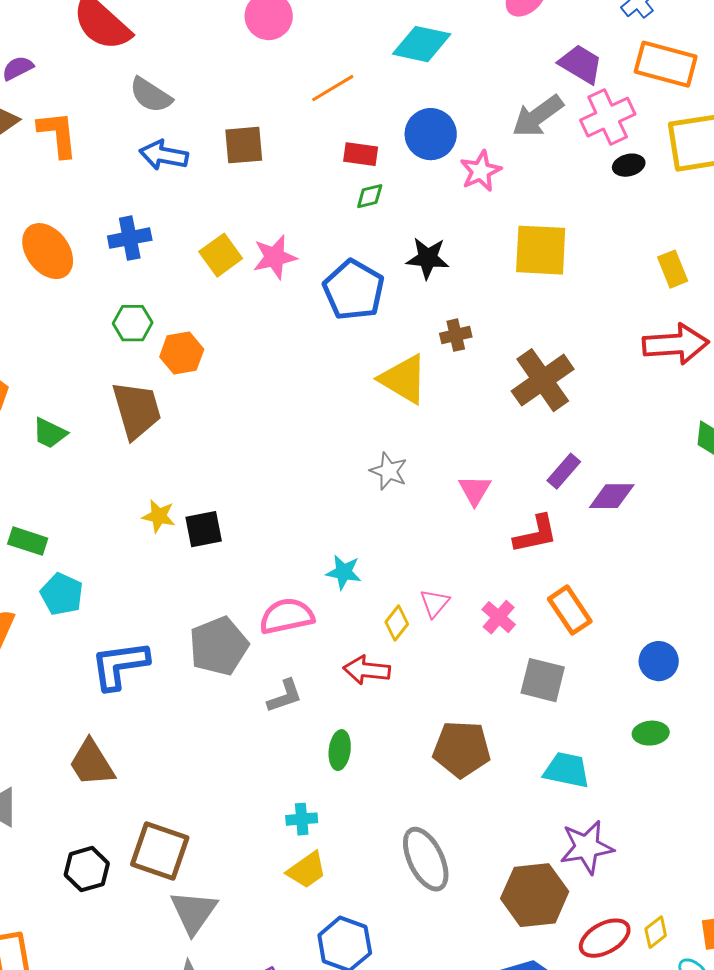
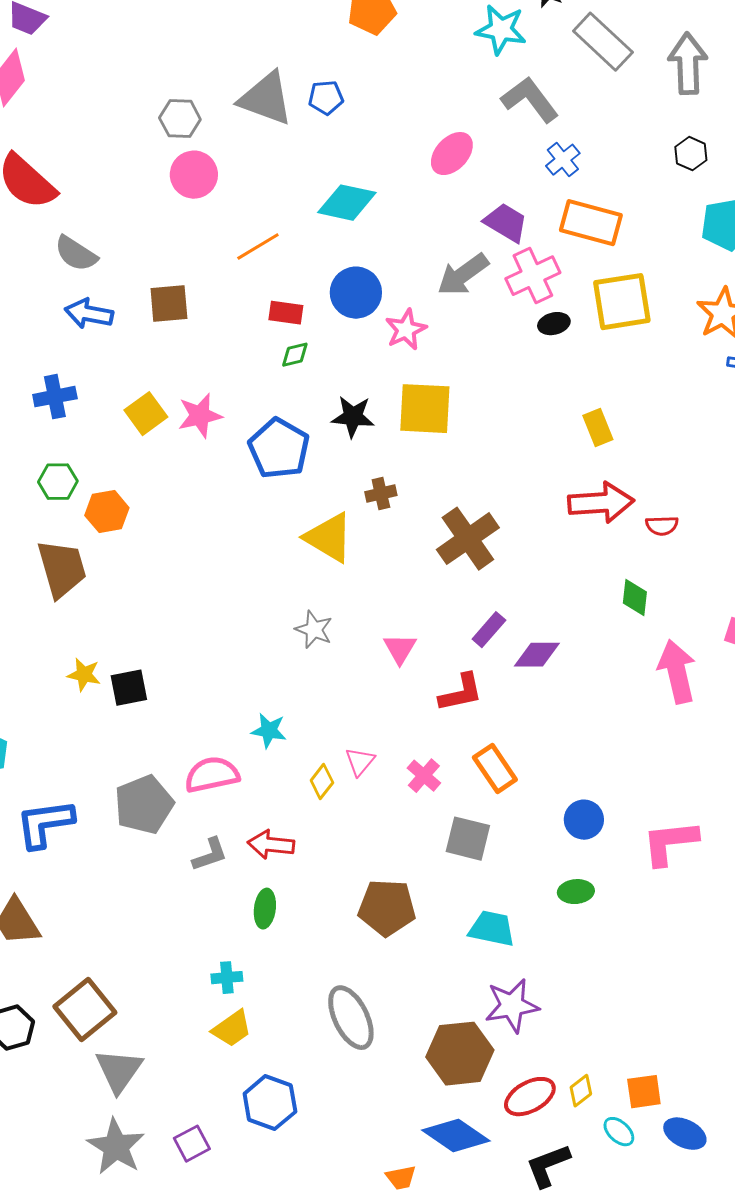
yellow square: (541, 250) -> (425, 409), moved
red arrow: (367, 670) -> (271, 845), moved
brown square: (160, 851) -> (85, 1010), turned 32

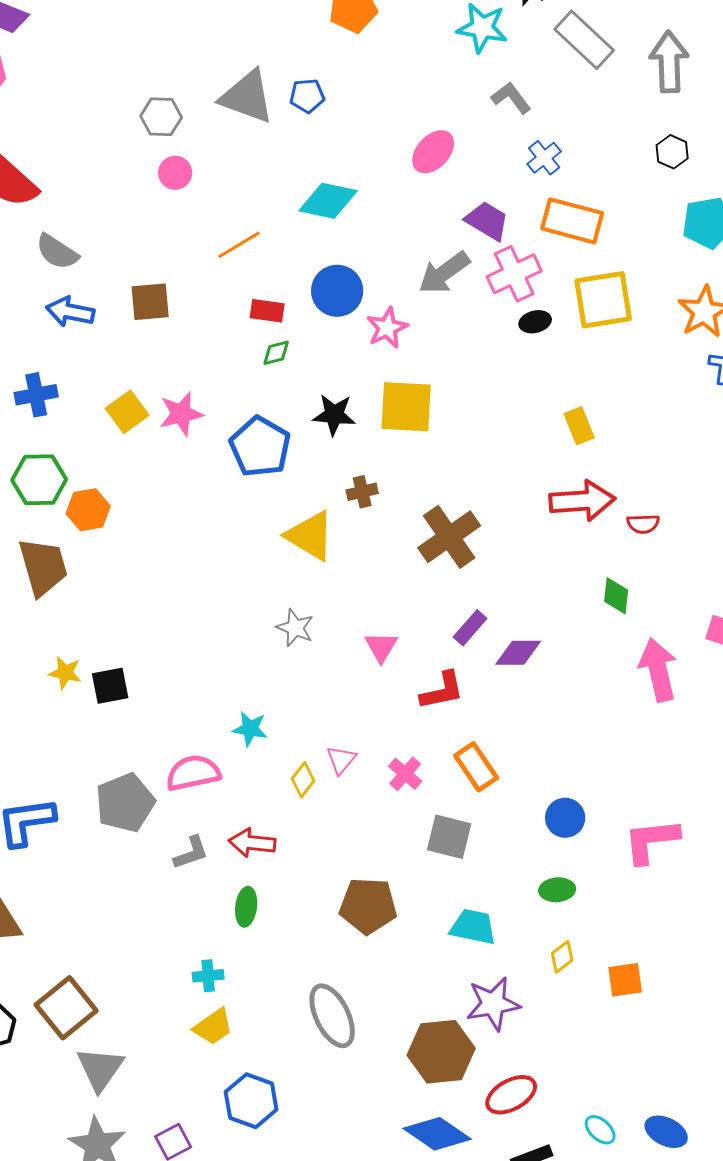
gray L-shape: (530, 100) -> (511, 98), size x0.7
pink circle: (194, 175) -> (175, 173), size x0.7
green hexagon: (58, 482) -> (39, 480), size x1.4
yellow diamond: (581, 1091) -> (562, 957), moved
orange square: (644, 1092) -> (625, 980), moved

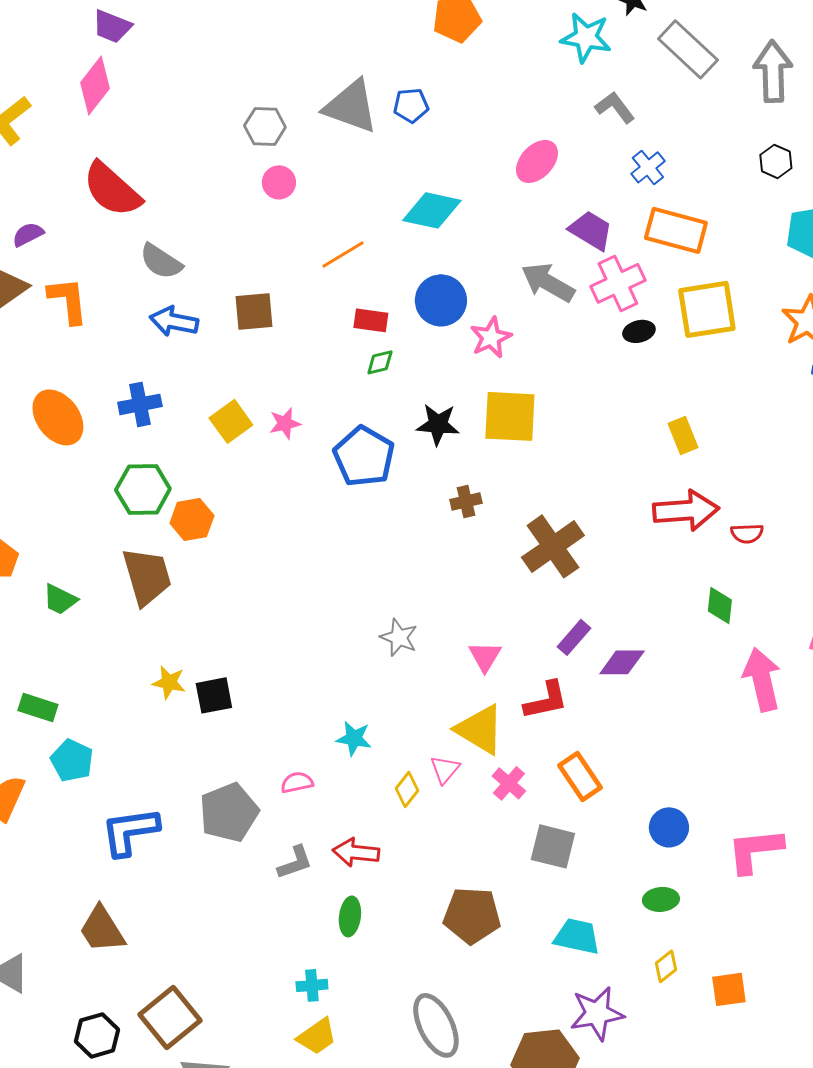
gray arrow: (444, 273) -> (548, 282), turned 66
pink star: (181, 414) -> (285, 423), size x0.7
yellow triangle: (310, 536) -> (480, 729), moved
pink semicircle: (193, 773) -> (297, 782), size x0.6

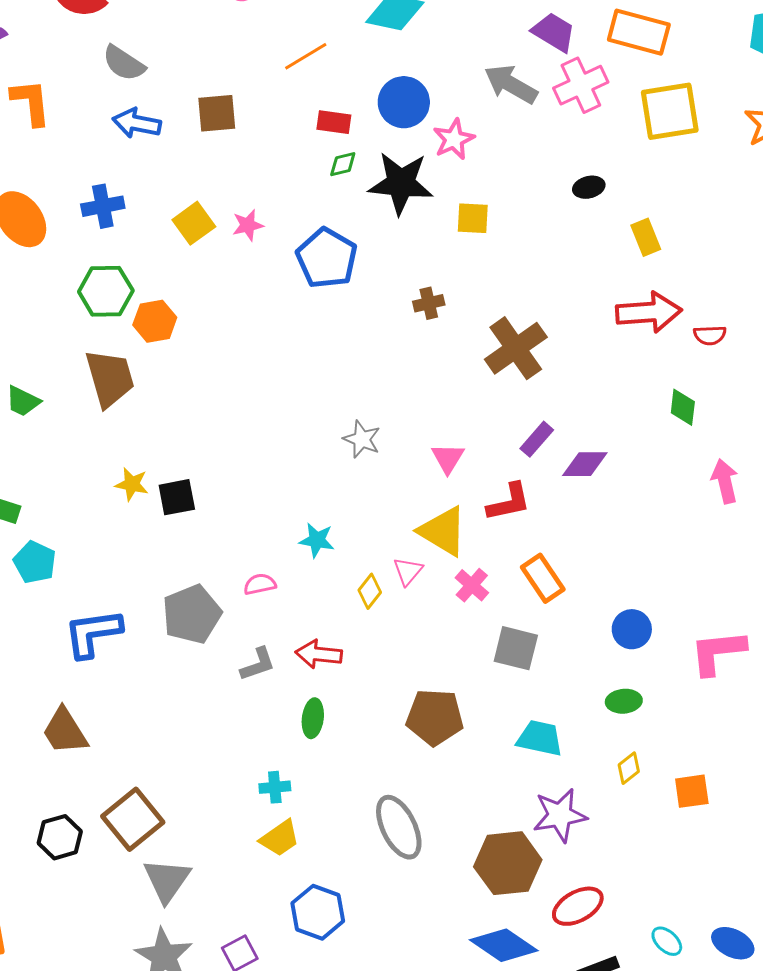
black ellipse: (639, 331) -> (589, 187), moved
yellow square: (510, 416) -> (473, 218), size x0.6
black star: (438, 424) -> (401, 183), moved, size x1.5
pink arrow: (762, 679) -> (725, 481), size x0.7

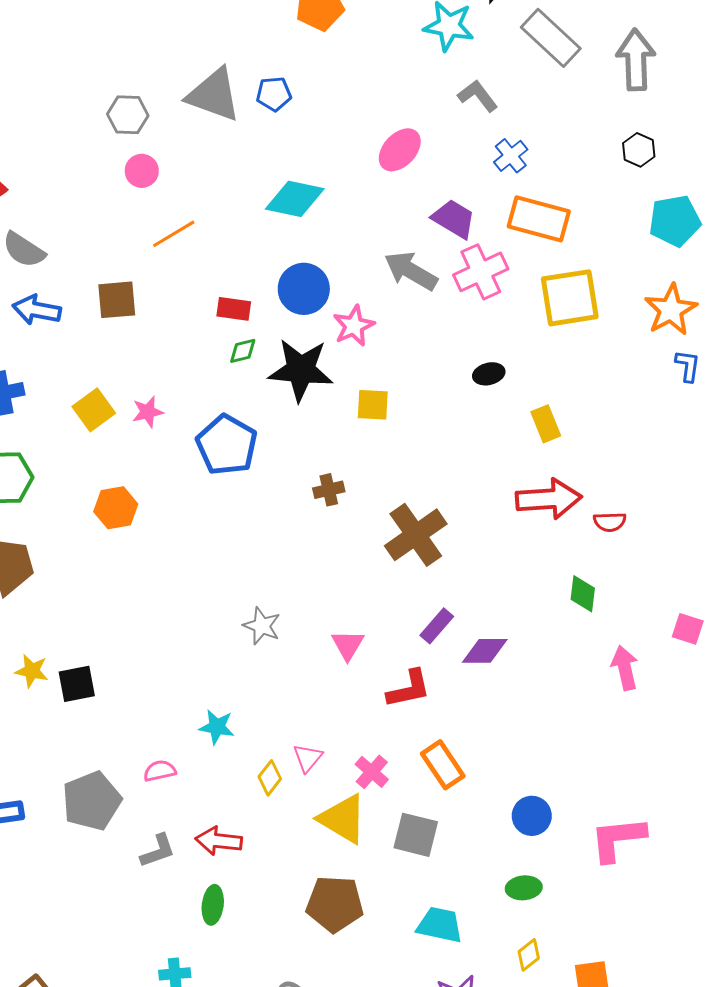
orange line: (306, 56) -> (174, 234), moved
orange hexagon: (155, 321) -> (116, 508), moved
yellow triangle: (443, 531) -> (343, 819), moved

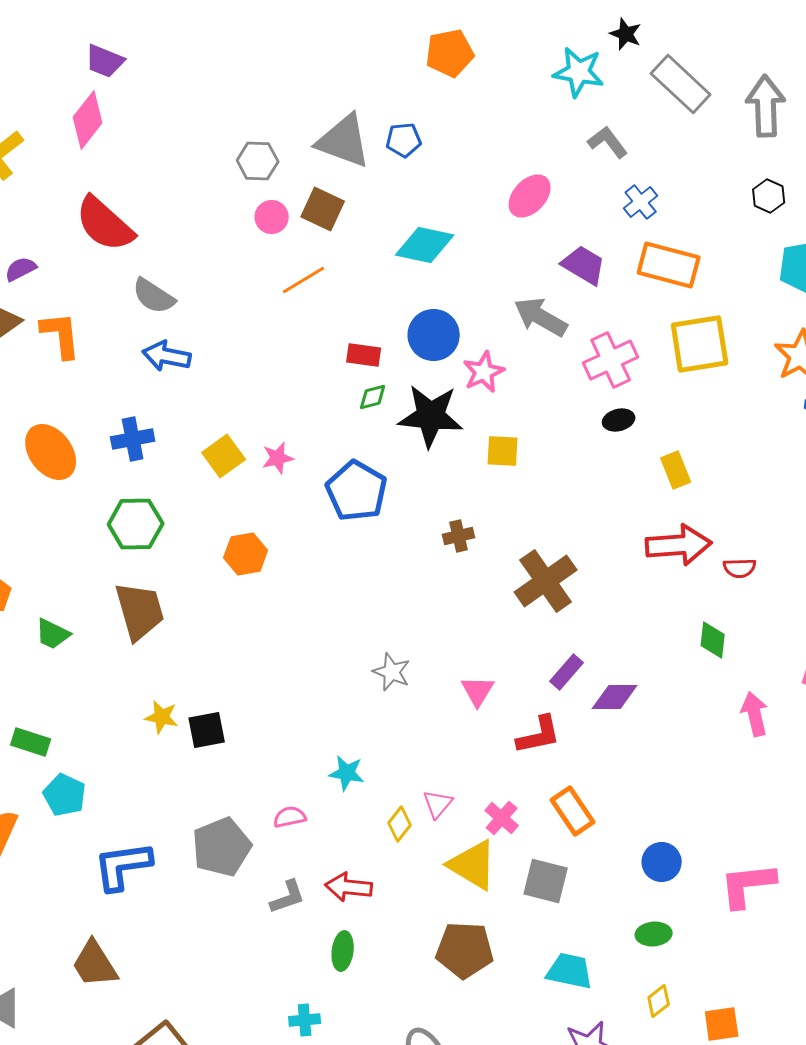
pink cross: (481, 272) -> (611, 360), moved
brown square: (117, 300) -> (323, 209), moved, turned 30

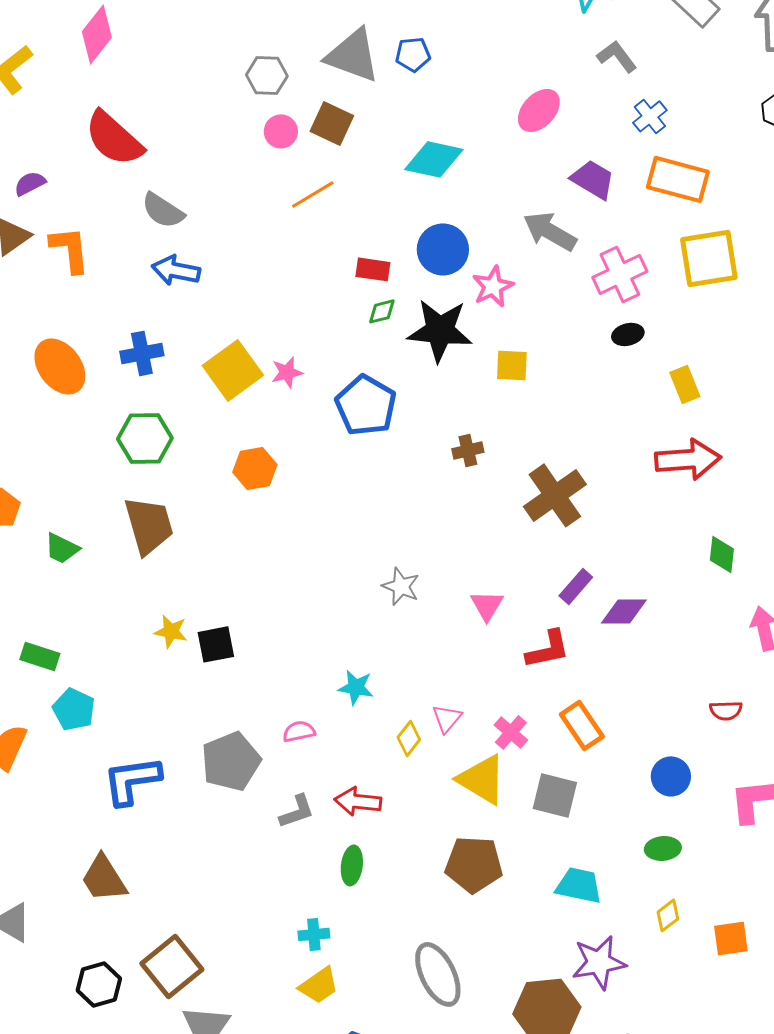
yellow square: (224, 456) -> (233, 370), size x1.4
red semicircle: (740, 568) -> (726, 710), moved

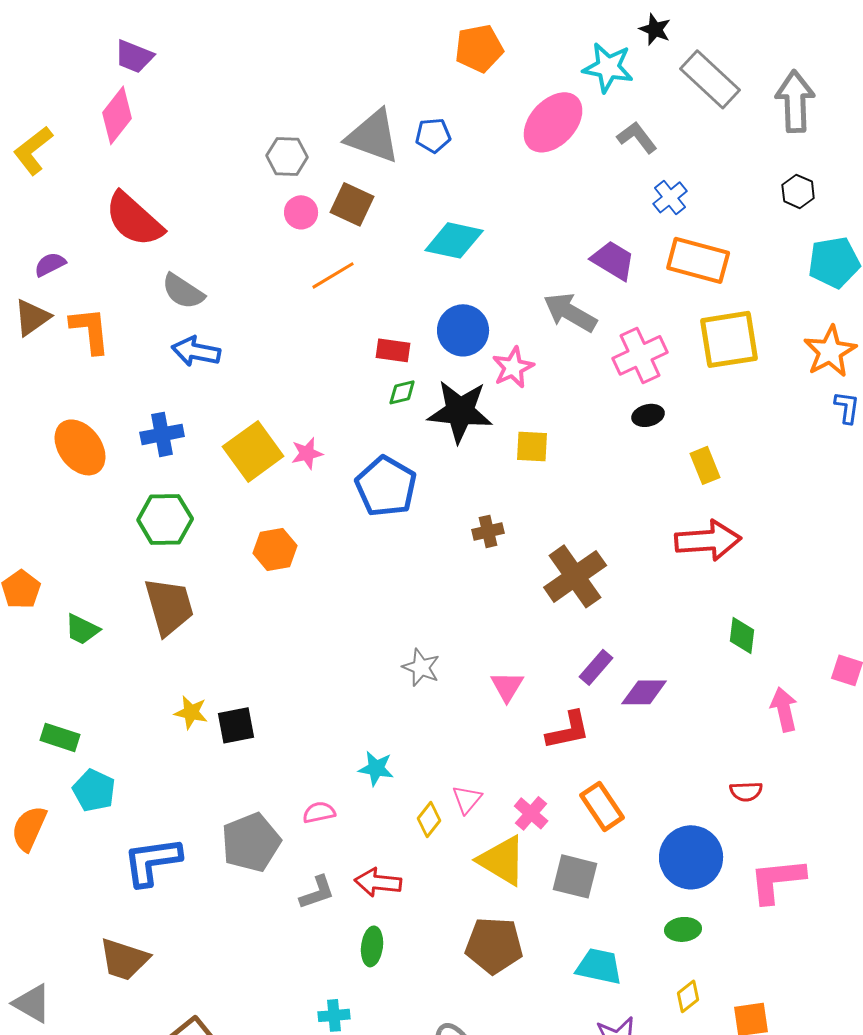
pink ellipse: (539, 110) -> (553, 122), moved, size x1.4
blue circle: (671, 776) -> (691, 857), size x1.6
brown trapezoid: (104, 878) -> (124, 959), turned -40

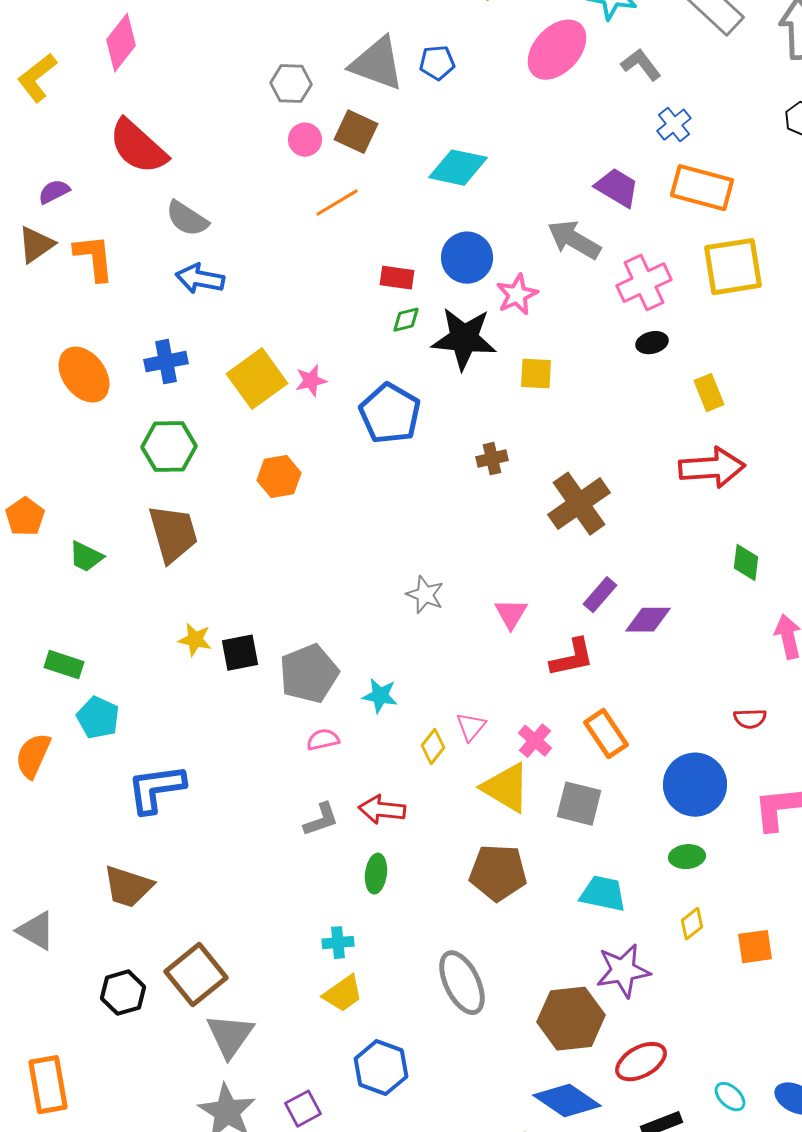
gray pentagon: (251, 842) -> (309, 674), moved

